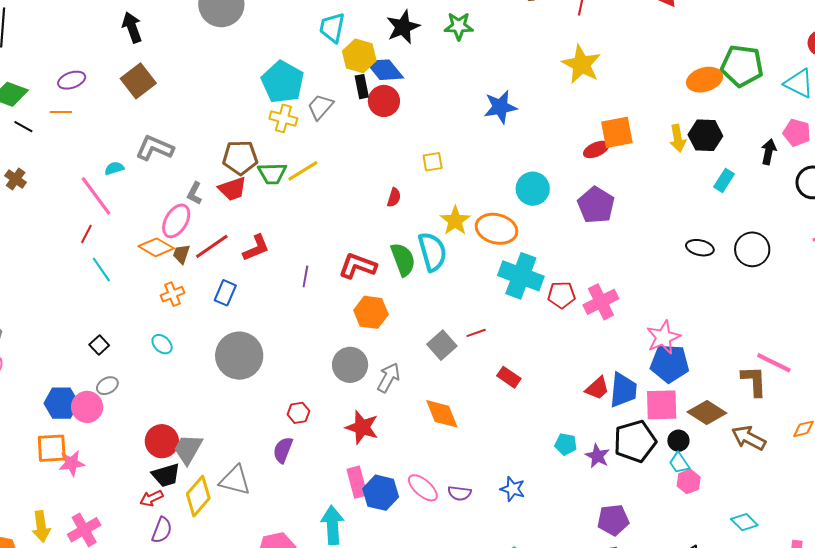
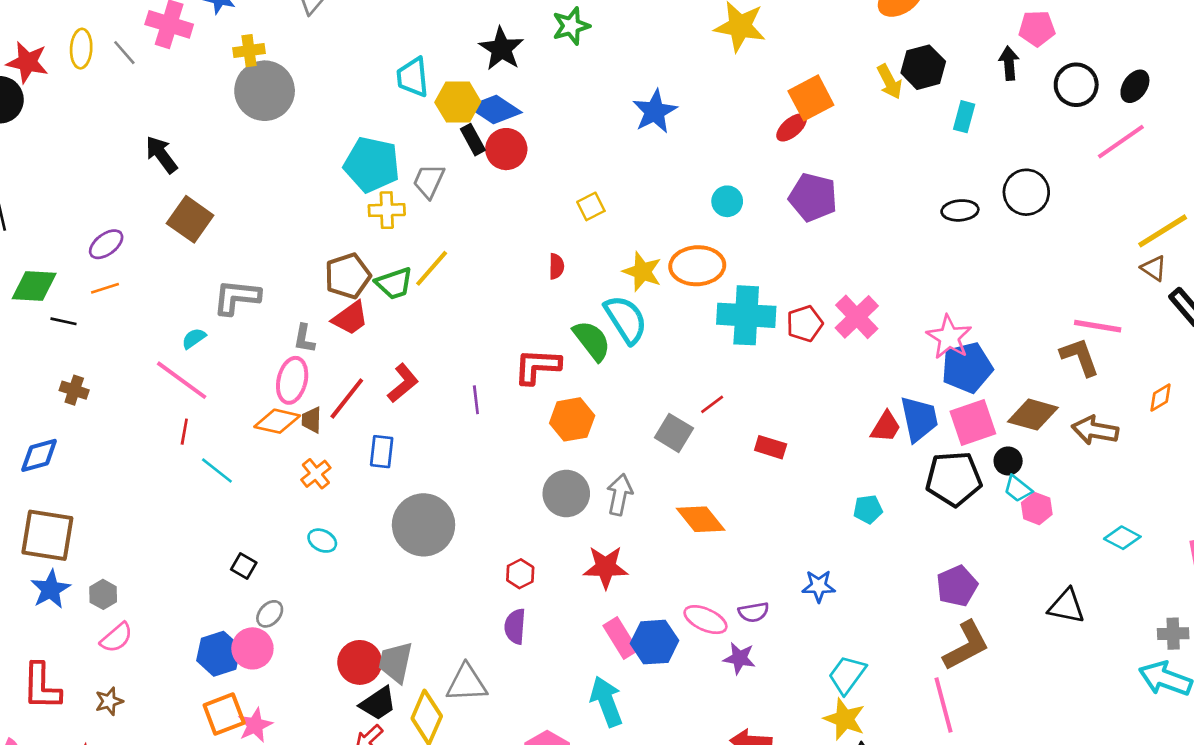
cyan circle: (533, 189) -> (727, 201), size x0.7
black pentagon: (635, 441) -> (954, 479), turned 30
purple star: (597, 456) -> (739, 658), moved

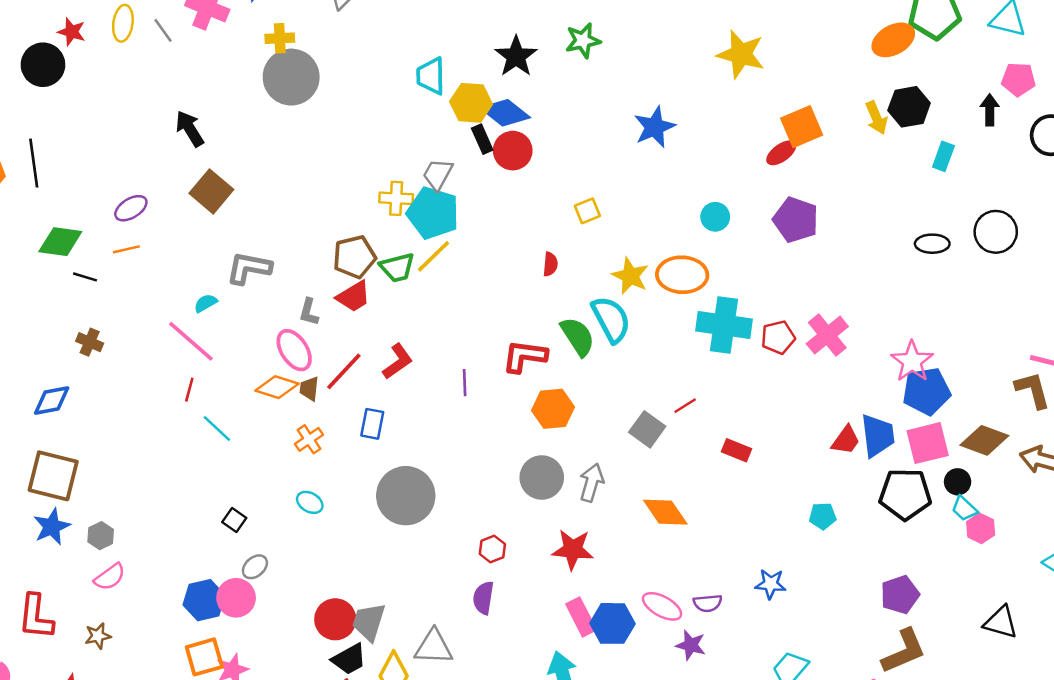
red star: (27, 62) -> (72, 32), size x0.7
cyan pentagon: (372, 165) -> (433, 213), moved
pink ellipse: (292, 380) -> (294, 350), turned -51

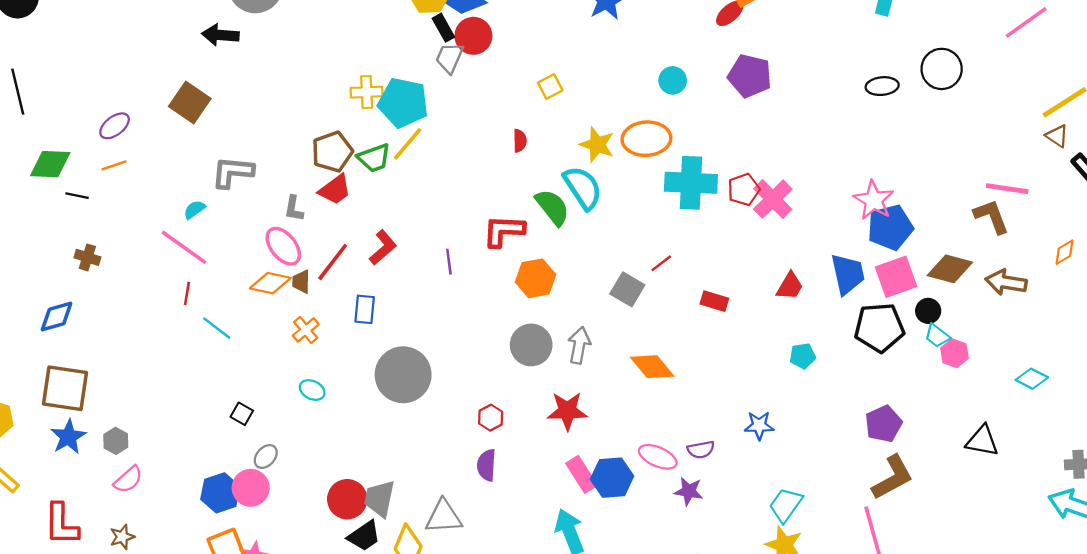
black arrow: (190, 129) -> (220, 35), moved, turned -48
gray trapezoid: (438, 174) -> (450, 58), moved
pink cross: (827, 335) -> (773, 199), moved
red trapezoid: (846, 440) -> (790, 286), moved

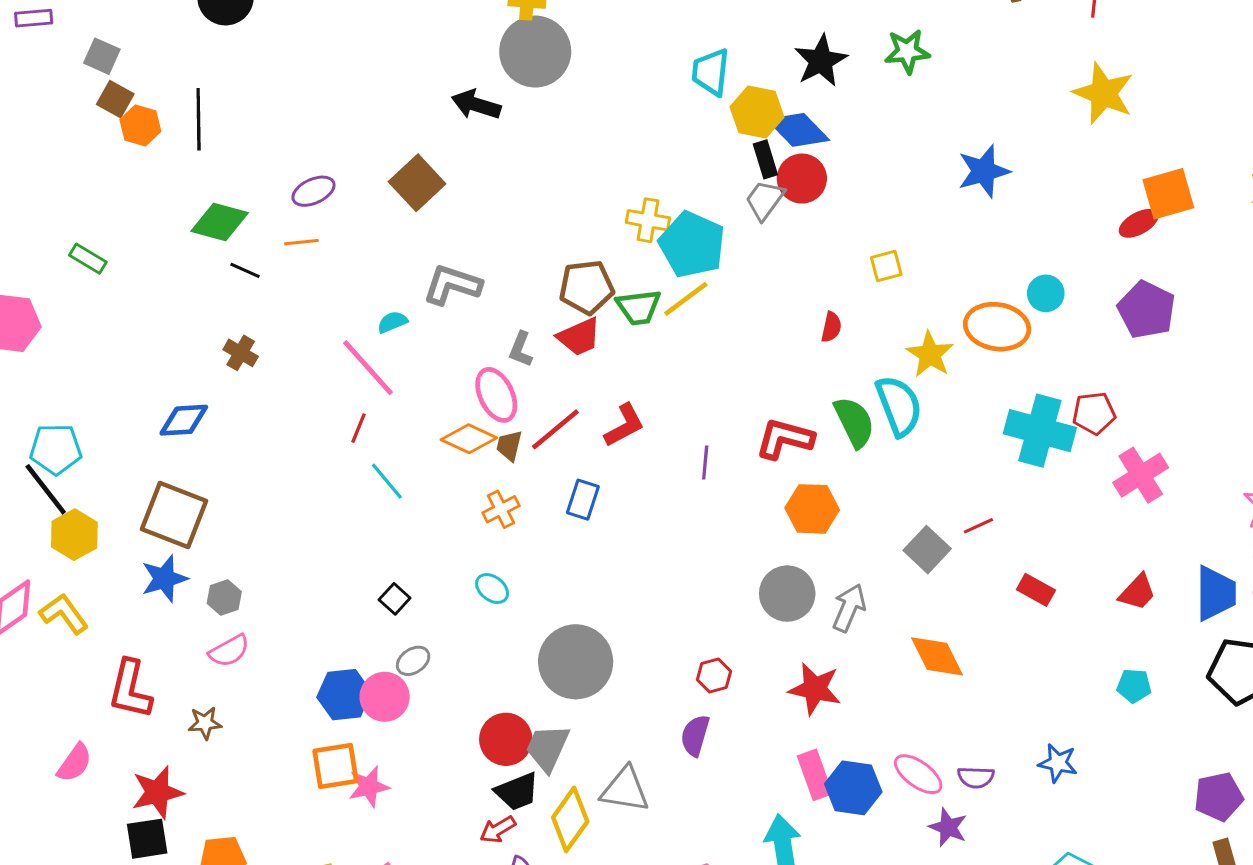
orange ellipse: (646, 139) -> (997, 327), moved
red pentagon: (744, 190) -> (1094, 413), moved
gray circle: (403, 375) -> (576, 662), moved

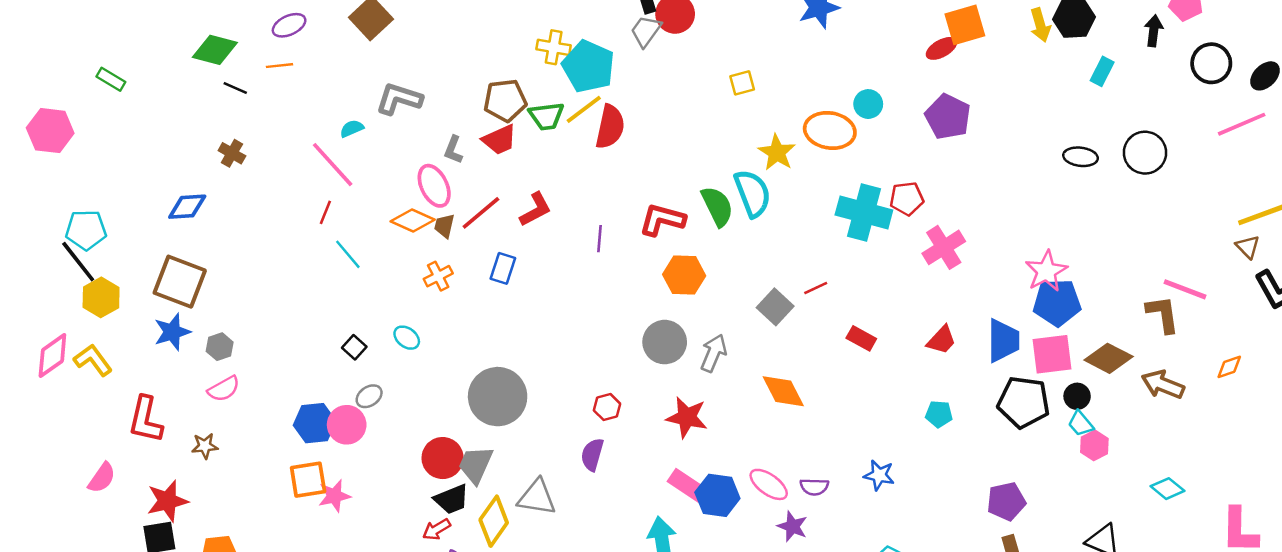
red semicircle: (831, 327) -> (610, 127), moved, size x1.8
cyan ellipse: (492, 589) -> (407, 338), moved
pink rectangle: (815, 775) -> (687, 485), turned -36

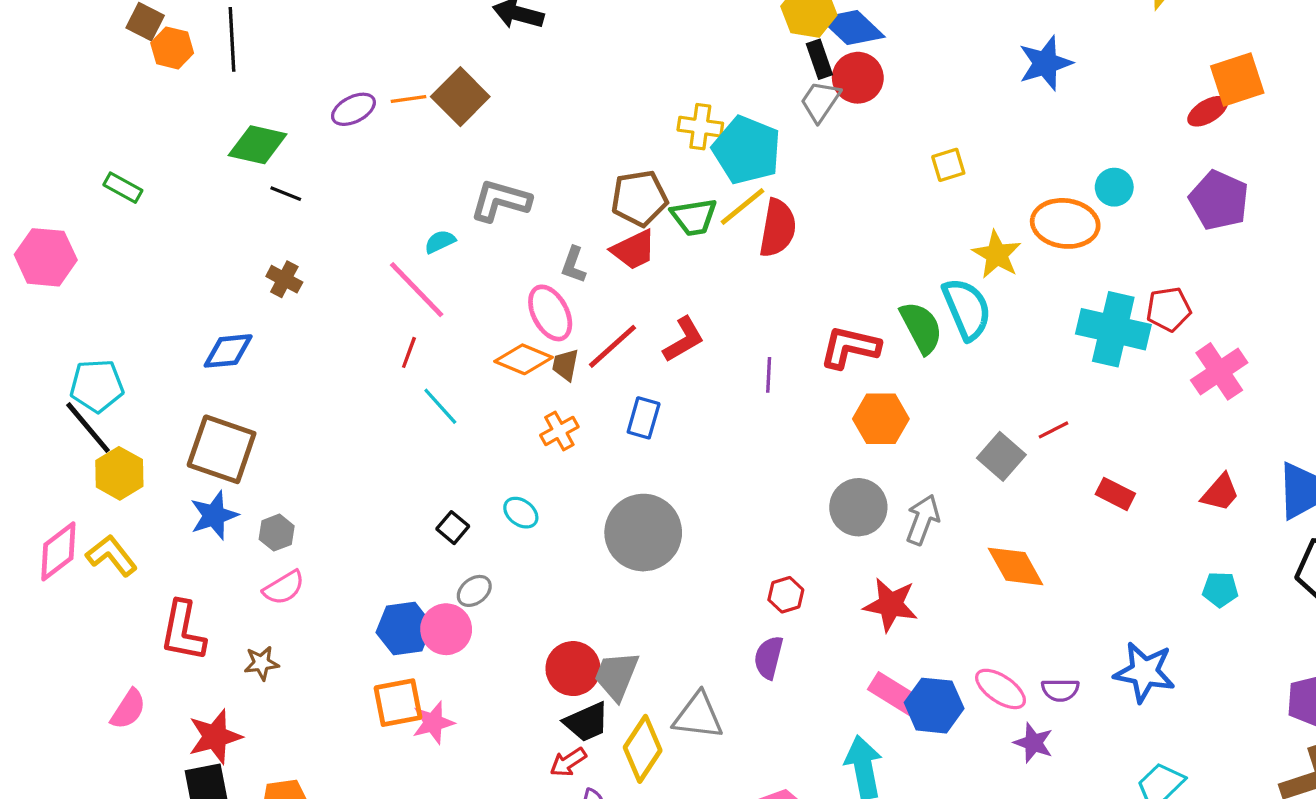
orange line: (280, 66) -> (409, 99), moved
gray circle: (498, 397) -> (643, 533), moved
blue star: (879, 475) -> (1145, 672), size x1.5

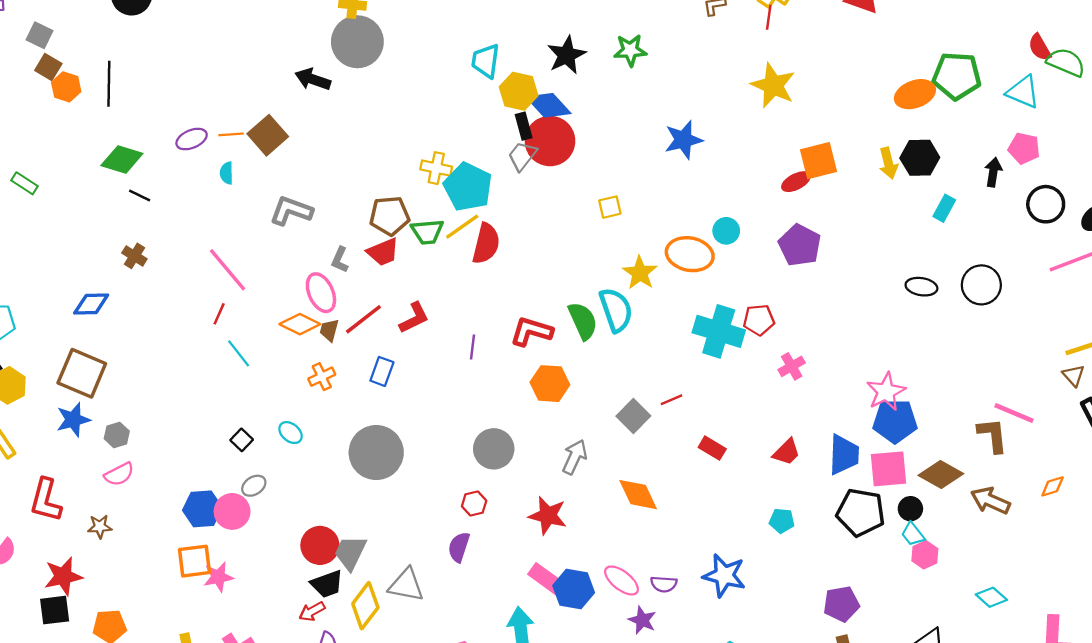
red circle: (858, 78) -> (550, 141), size x1.4
cyan semicircle: (440, 242) -> (227, 173), moved, turned -70
pink cross: (1219, 371) -> (792, 366), size x0.7
gray circle: (858, 507) -> (494, 449), moved

